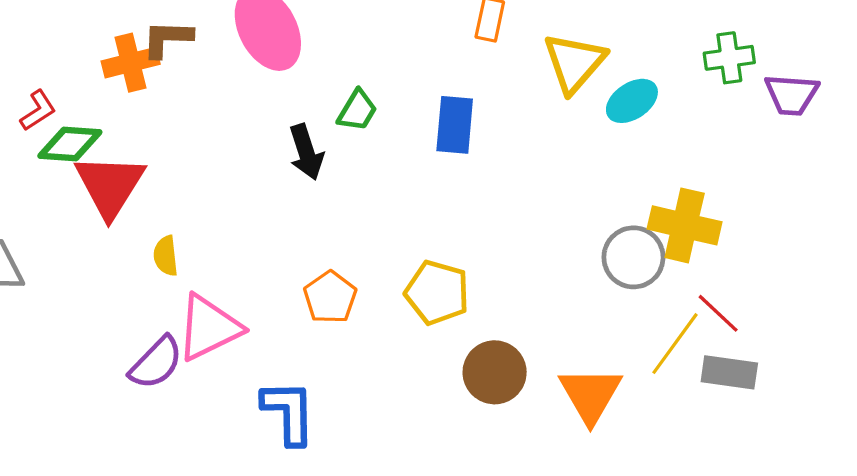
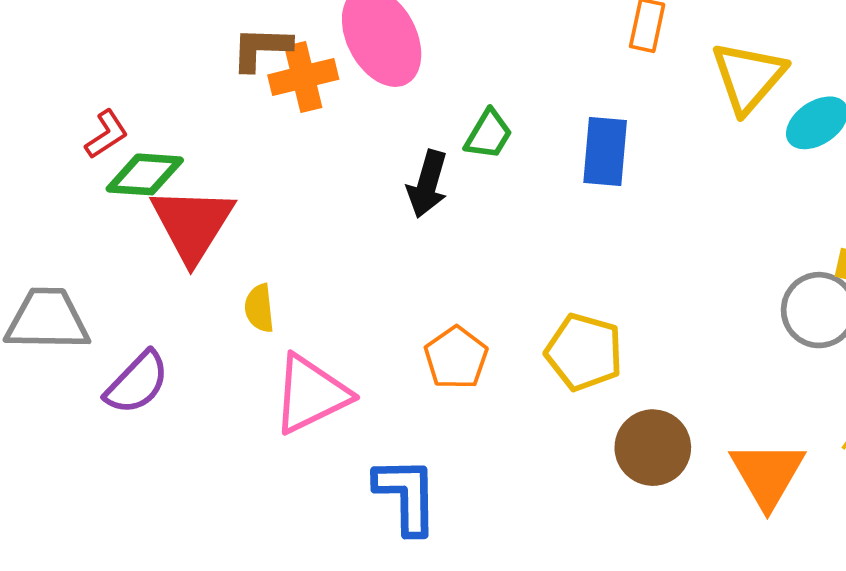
orange cross: (131, 63) -> (303, 77), moved
black arrow: (306, 152) -> (427, 184), turned 34
purple semicircle: (156, 363) -> (137, 383), moved

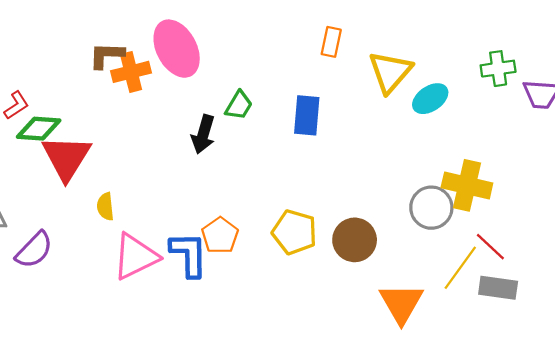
brown circle: (653, 448) -> (355, 240), moved
blue L-shape: (406, 495) -> (189, 254), moved

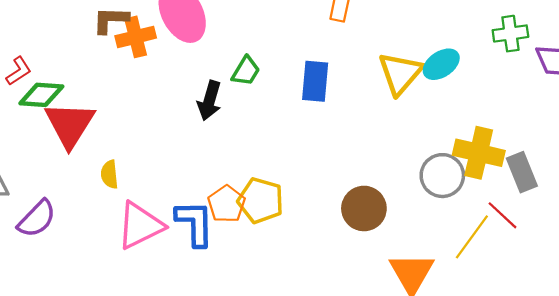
yellow triangle: (390, 72) -> (400, 73), moved
yellow pentagon: (294, 232) -> (261, 201), moved
gray rectangle: (498, 288) -> (522, 172), moved, turned 60

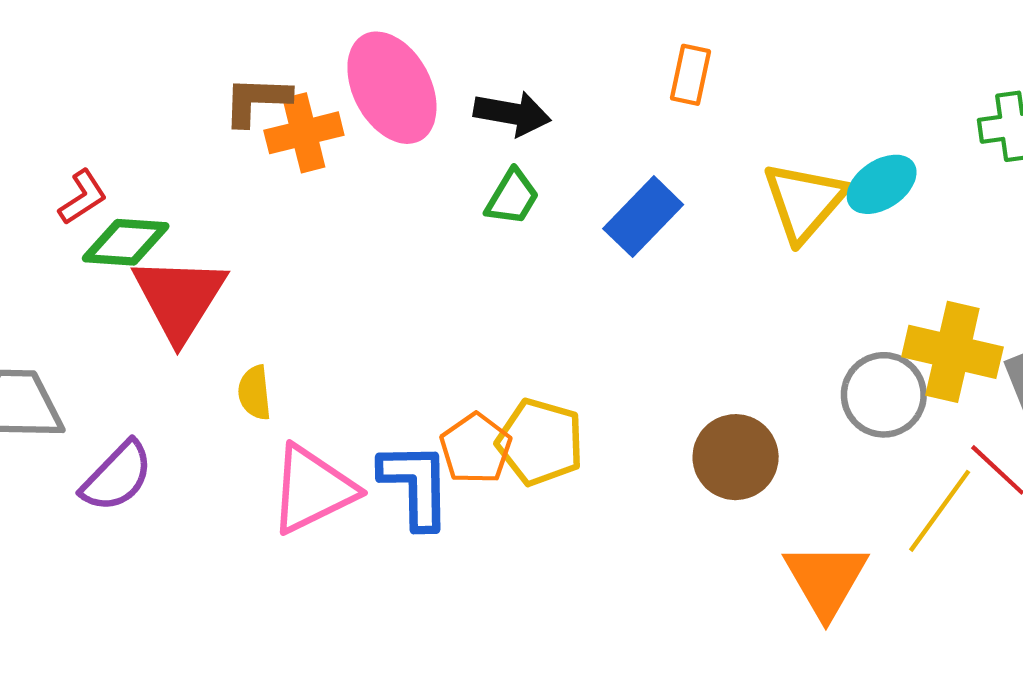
blue rectangle: (315, 81) -> (643, 217), turned 39
black arrow: (209, 101) -> (512, 113), moved, turned -96

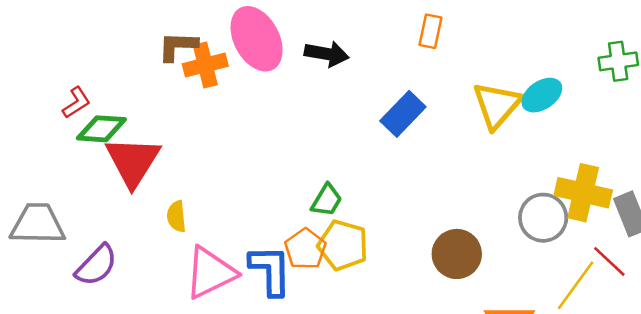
green trapezoid: (512, 197) -> (327, 200), moved

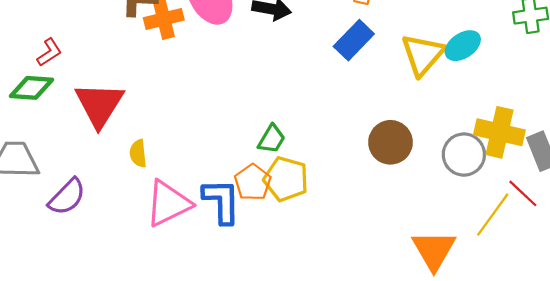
blue rectangle: (403, 114) -> (354, 40), moved
green diamond: (101, 129) -> (31, 88), moved
brown circle: (457, 254) -> (390, 142), moved

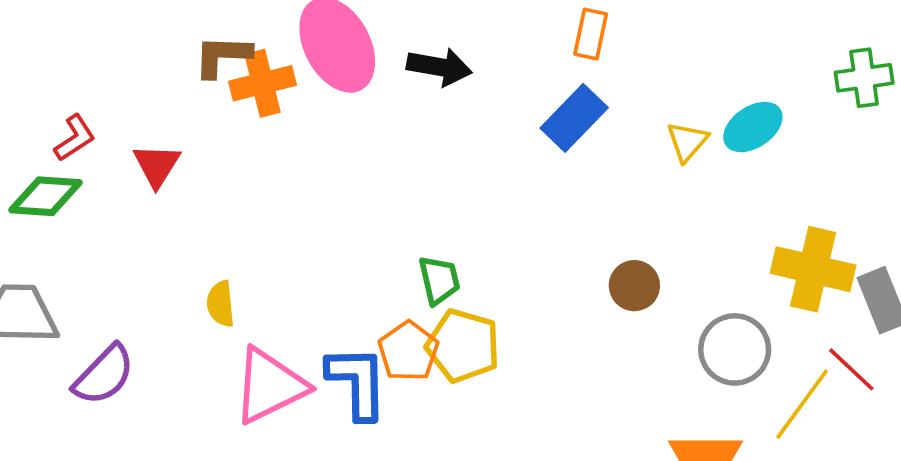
yellow triangle: (423, 55) -> (687, 142), size x0.6
red triangle: (99, 105) -> (157, 165), moved, size x0.6
green trapezoid: (272, 139) -> (439, 280), turned -44
brown circle: (390, 142) -> (634, 286), size x0.7
gray circle: (464, 155) -> (735, 349), moved

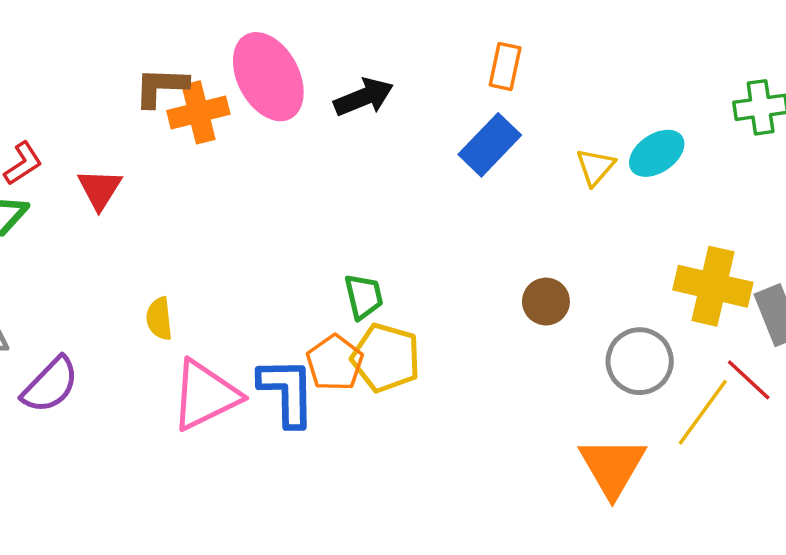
black arrow: (439, 67) -> (364, 97), turned -32

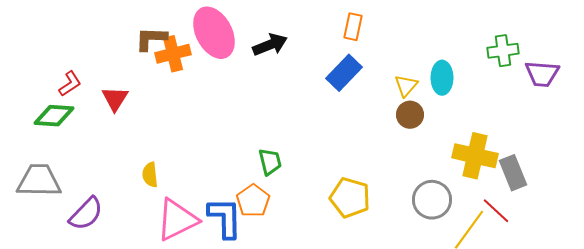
cyan ellipse: (657, 153) -> (442, 78), turned -56
brown circle: (546, 302) -> (410, 115), moved
yellow pentagon: (386, 358) -> (350, 198), moved

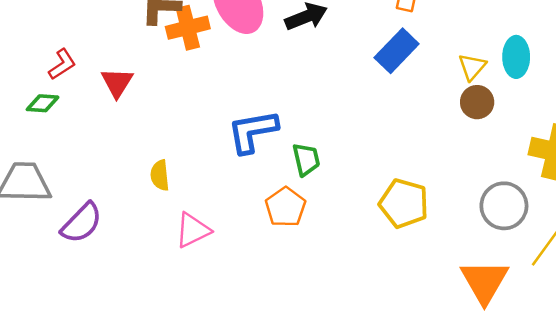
green diamond: (54, 116) -> (43, 103), size x0.7
blue L-shape: (225, 218) -> (253, 131), moved, turned -99
pink triangle: (177, 220) -> (193, 230), size x0.7

